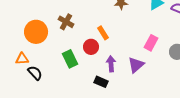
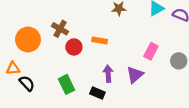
orange rectangle: (103, 33) -> (100, 41), turned -48
red circle: (91, 47) -> (74, 47), moved
green rectangle: (70, 59) -> (66, 84), moved

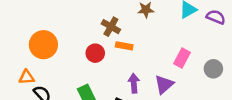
brown cross: (60, 29) -> (111, 27), moved

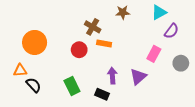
purple semicircle: (216, 17) -> (171, 31), moved, turned 105

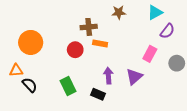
brown cross: (93, 27) -> (89, 27), turned -35

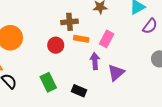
pink rectangle: (150, 54) -> (107, 39), moved
purple arrow: (108, 76) -> (95, 61), moved

